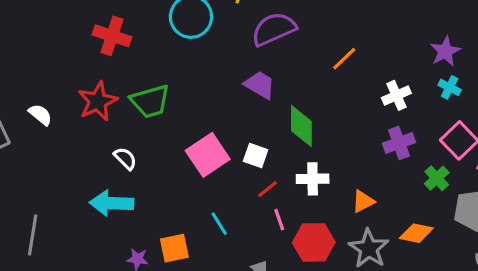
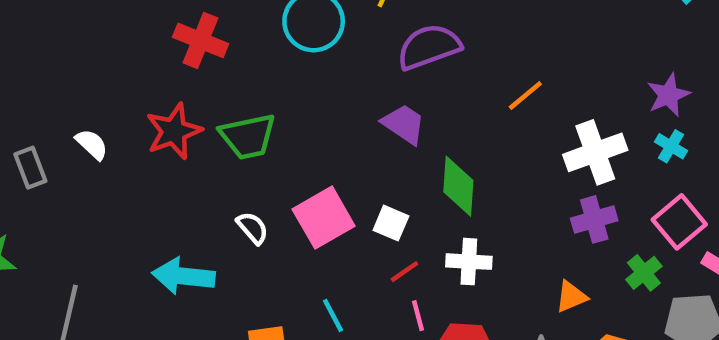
white cross: (396, 95) -> (595, 152), size x1.5
white semicircle: (125, 159) -> (253, 228), moved
orange triangle: (363, 201) -> (571, 297), moved

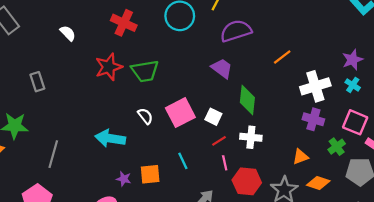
white semicircle: (92, 144) -> (68, 33), moved
purple cross: (594, 219) -> (313, 119), turned 30
pink square: (679, 222) -> (355, 122), turned -30

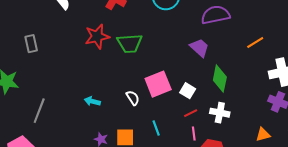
white semicircle: (145, 116) -> (133, 98), moved
cyan arrow: (110, 138) -> (92, 101), size x0.6

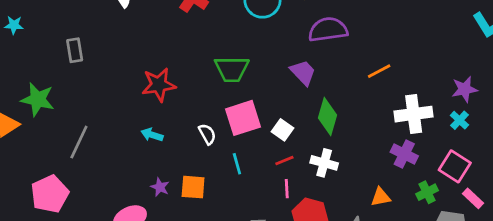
red star: (97, 36) -> (159, 85), moved
green trapezoid: (130, 43) -> (232, 69), moved
cyan line: (156, 128) -> (237, 164), moved

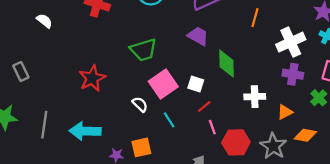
orange line: (379, 71) -> (255, 18), turned -30
cyan arrow: (152, 135) -> (85, 131), moved, size x1.8
gray line: (79, 142) -> (44, 125), moved
white cross: (324, 163) -> (255, 97), moved

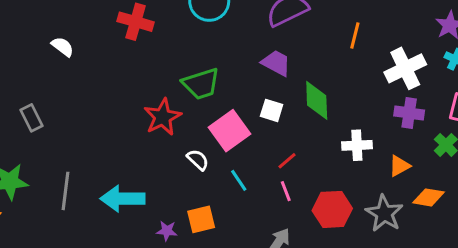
red star: (92, 78) -> (163, 117), moved
white square: (196, 84) -> (272, 110), moved
pink line: (212, 127) -> (286, 191), moved

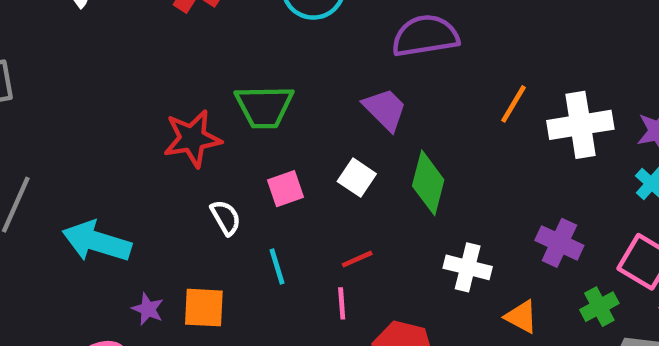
white cross: (405, 68) -> (580, 125), moved
pink square: (230, 131) -> (285, 189), size x0.6
orange triangle: (399, 166) -> (521, 317), turned 40

